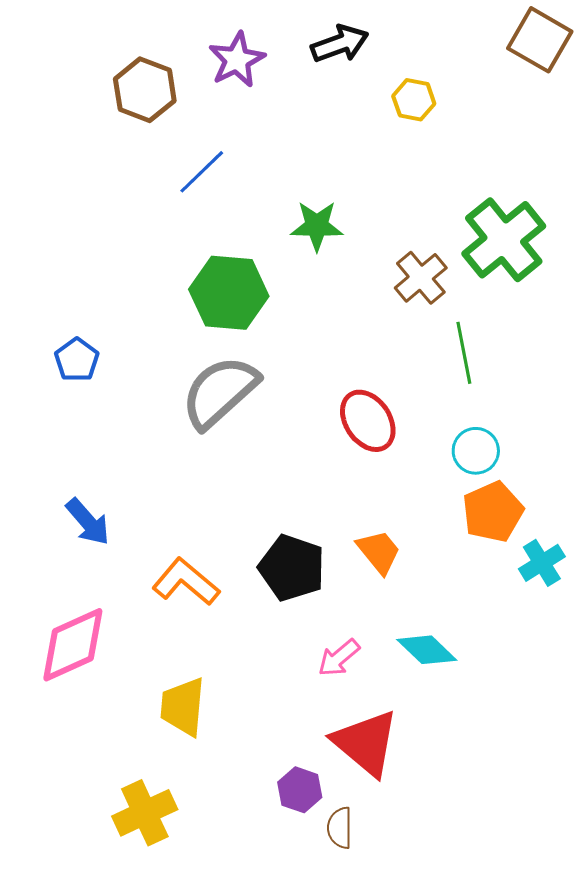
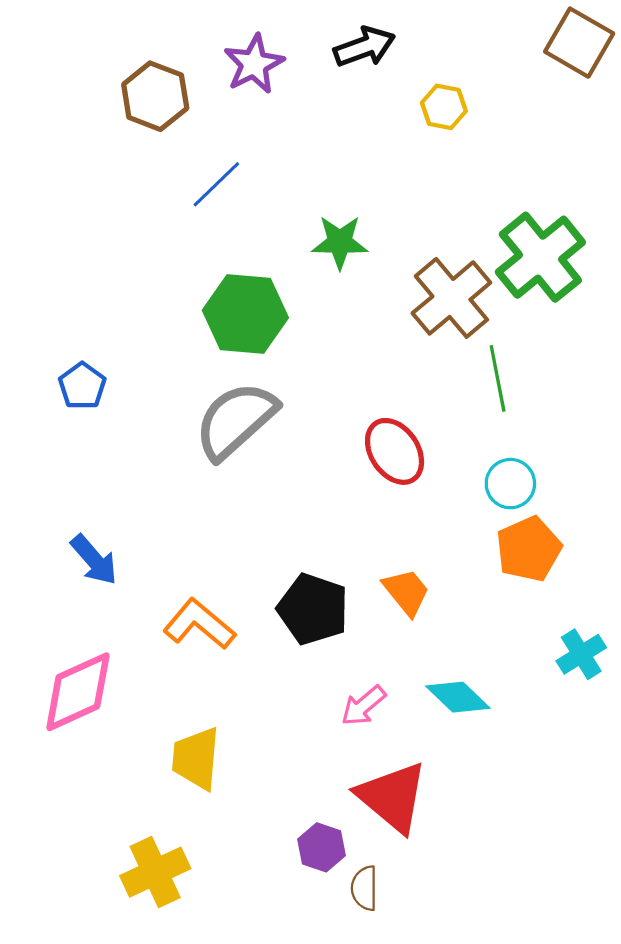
brown cross: (421, 278) -> (451, 298), size x1.4
cyan cross: (542, 563) -> (581, 654), moved

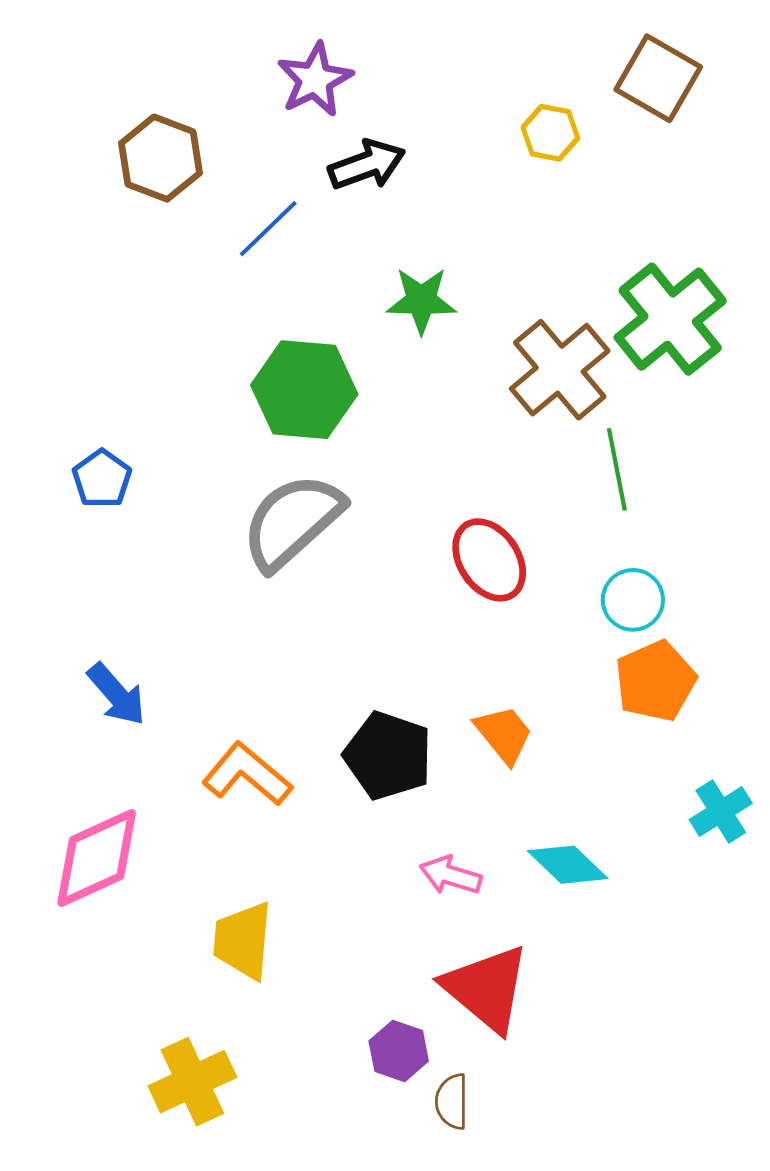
brown square: (579, 43) -> (658, 78), moved
black arrow: (364, 47) -> (367, 165), moved
brown hexagon: (155, 96) -> (160, 158), moved
pink arrow: (363, 706) -> (451, 875), turned 57

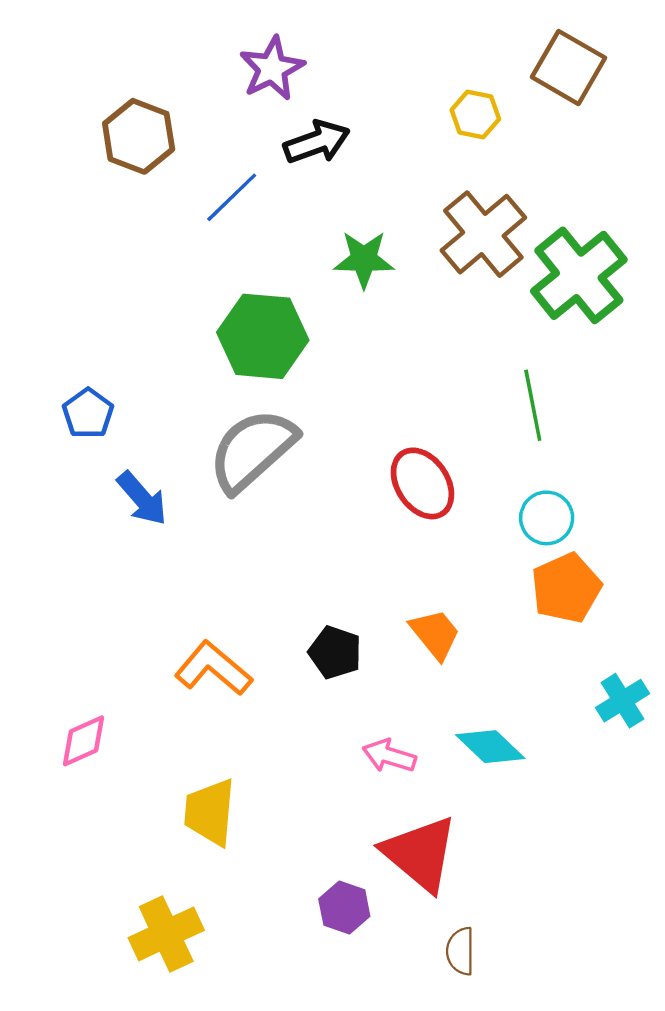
brown cross: (560, 370) -> (483, 234), moved
blue arrow: (117, 694) -> (142, 498), moved
black pentagon: (388, 756) -> (335, 652), size x0.7
pink diamond: (97, 858) -> (83, 741), size x0.6
brown semicircle: (452, 1102) -> (460, 951), moved

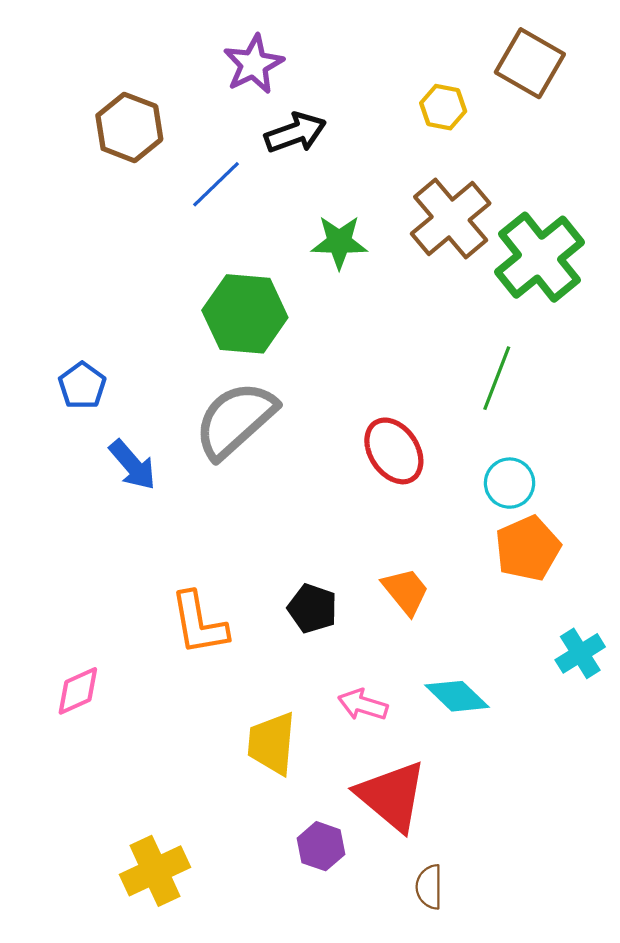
green line: (533, 405) -> (497, 378), turned 32
orange L-shape: (213, 668) -> (199, 623), turned -140
yellow trapezoid: (210, 812) -> (272, 743), moved

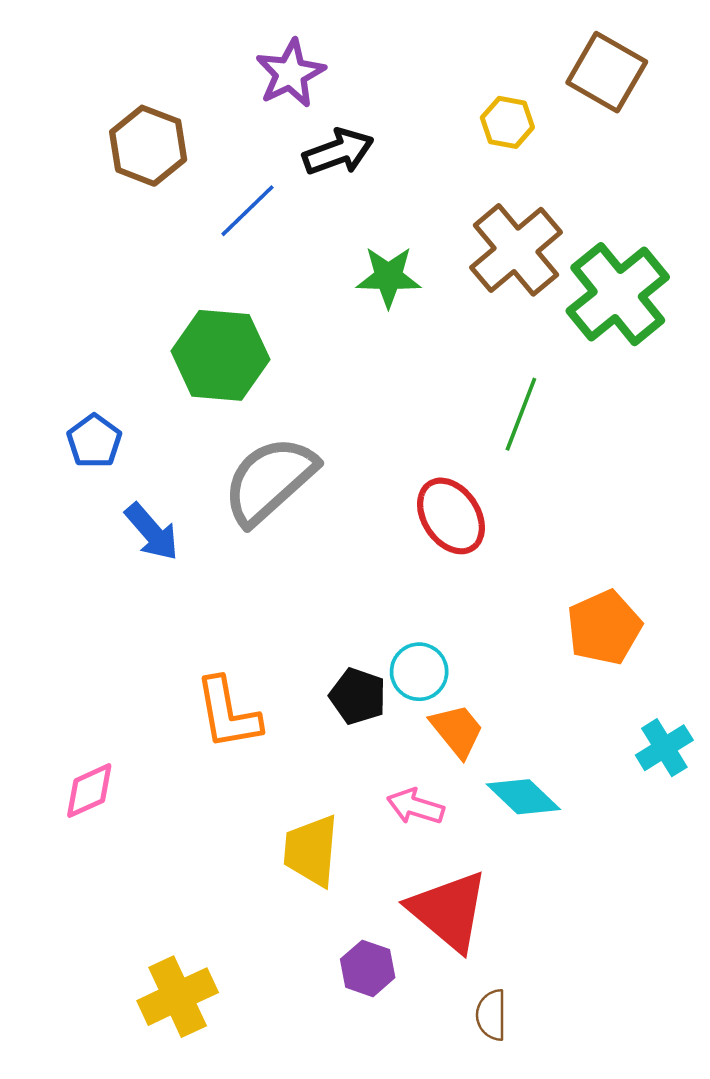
green hexagon: (245, 314) -> (220, 355), moved
green line: (497, 378) -> (521, 414), moved
cyan circle: (510, 483) -> (419, 672), moved
orange trapezoid: (406, 591) -> (457, 731), moved

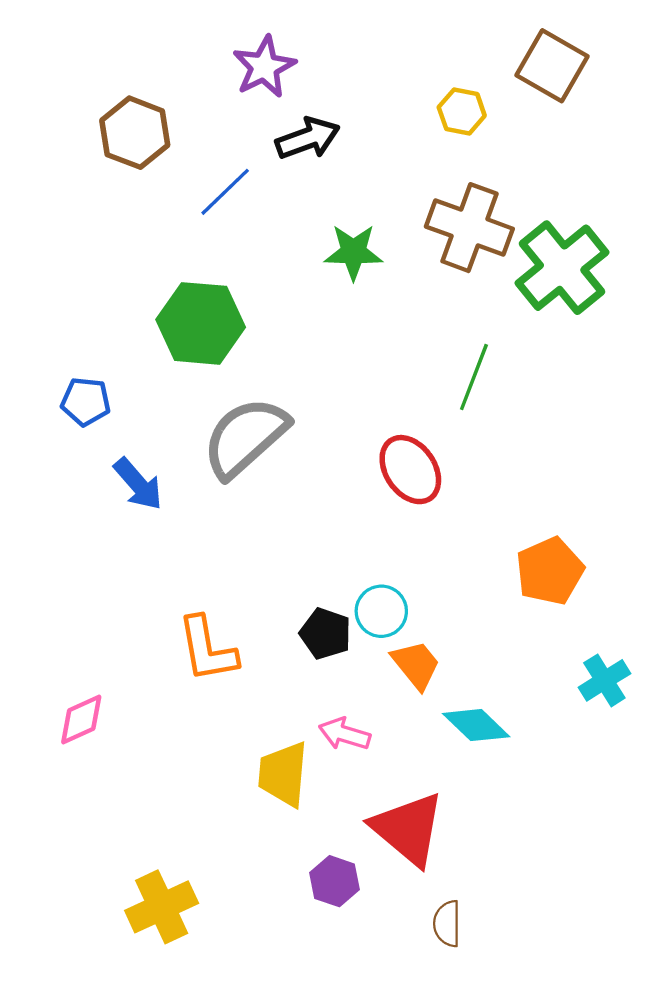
brown cross: (516, 250) -> (469, 228), turned -30
blue pentagon: (94, 441) -> (86, 402), turned -30
pink arrow: (415, 807) -> (345, 734), moved

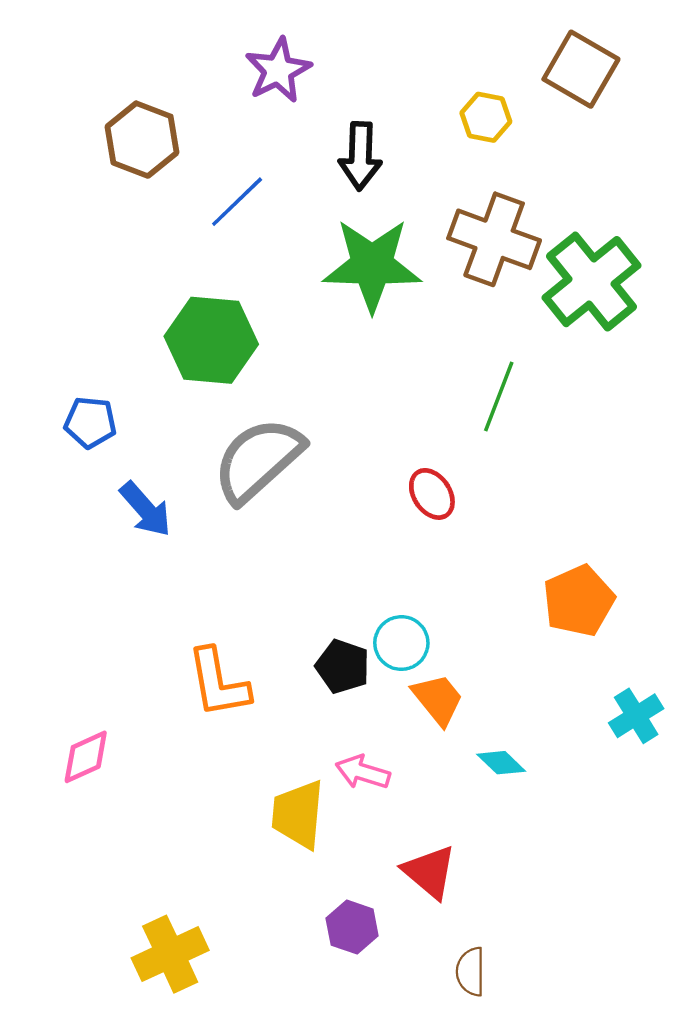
black arrow: (308, 138) -> (360, 156), moved, turned 112
green star: (353, 252) -> (372, 265), size x1.6
red ellipse: (410, 470) -> (432, 494), size x0.7
cyan diamond: (476, 725) -> (501, 763), size x0.7
red triangle: (408, 829) -> (430, 872), size x0.7

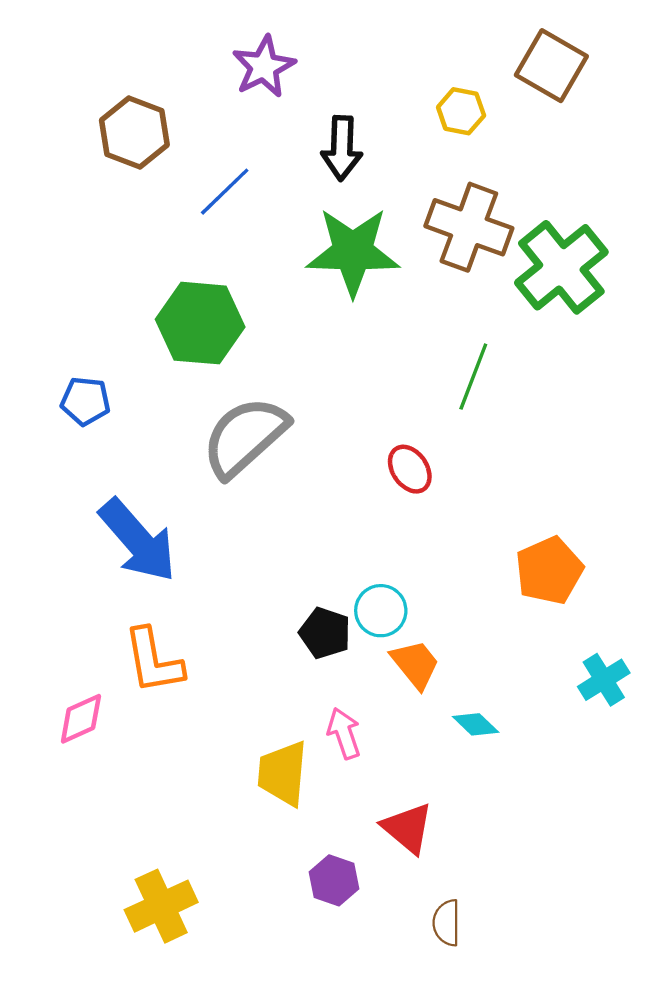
blue arrow: (146, 509) -> (138, 540), moved, size x1.6
orange L-shape: (218, 683) -> (153, 661), moved
pink arrow: (363, 772) -> (344, 733), turned 54

